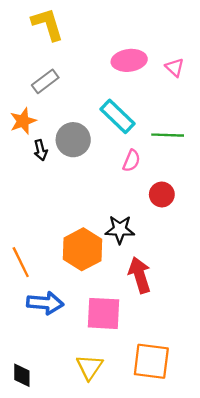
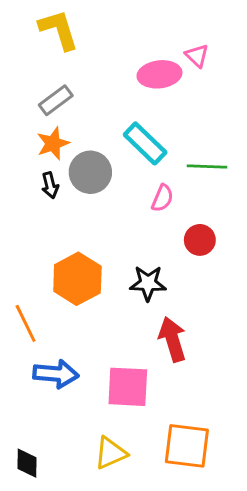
pink triangle: (175, 67) -> (197, 56), moved
orange star: (23, 121) -> (53, 143), moved
orange hexagon: (83, 249) -> (77, 279), moved
yellow triangle: (90, 367) -> (111, 453), turned 32

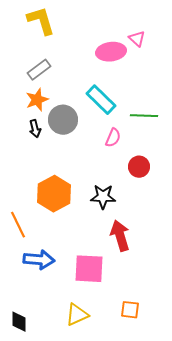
orange square: (187, 446) -> (130, 310), size x0.6

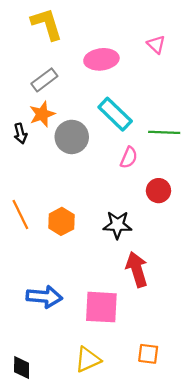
pink ellipse: (111, 52) -> (101, 59), moved
black arrow: (35, 129) -> (20, 134), moved
orange hexagon: (54, 194) -> (61, 221), size x0.7
orange line: (18, 225) -> (20, 215), moved

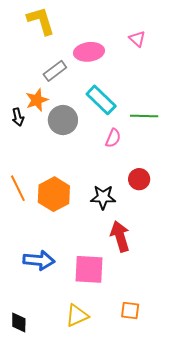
gray rectangle: (44, 80) -> (55, 71), moved
red circle: (158, 191) -> (139, 179), moved
orange hexagon: (61, 221) -> (54, 194), size x1.4

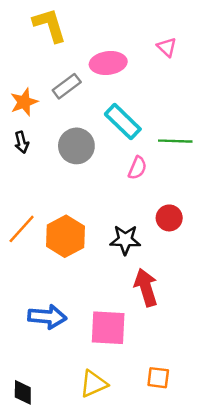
orange star: (37, 100) -> (24, 102), moved
orange line: (18, 188) -> (22, 229), turned 68

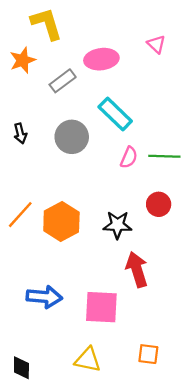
orange star: (24, 102) -> (23, 60), moved
green line: (175, 141) -> (164, 156), moved
yellow triangle: (94, 384) -> (88, 360), turned 36

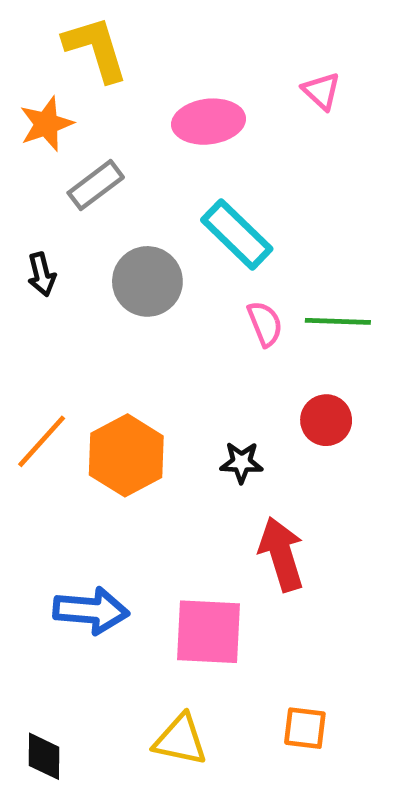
gray rectangle: (63, 81) -> (96, 185), moved
pink semicircle: (129, 157) -> (265, 324), turned -45
black star: (117, 225) -> (241, 462), size x0.7

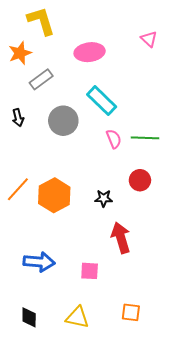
pink triangle: (321, 91) -> (149, 39), moved
pink square: (209, 632) -> (90, 271), size x0.6
black diamond: (44, 756) -> (29, 317), moved

